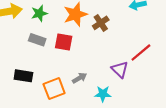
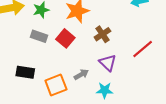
brown cross: (101, 23) -> (102, 34), moved
red square: (64, 42) -> (65, 38), turned 30
purple triangle: (120, 69) -> (108, 63), moved

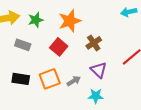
gray rectangle: (39, 36) -> (23, 45), moved
orange square: (56, 85) -> (50, 79), moved

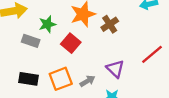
green star: (36, 20) -> (47, 24), moved
brown cross: (94, 43) -> (110, 24), moved

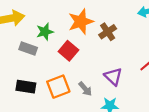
gray arrow: (87, 81) -> (85, 89), turned 80

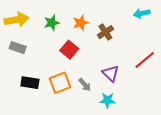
orange star: (81, 22) -> (81, 23), size x0.7
green star: (45, 32) -> (52, 23), moved
gray rectangle: (28, 49) -> (18, 48), moved

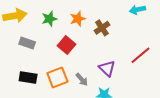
gray rectangle: (18, 48) -> (27, 43), moved

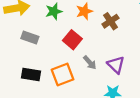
gray arrow: (82, 79) -> (90, 63), moved

